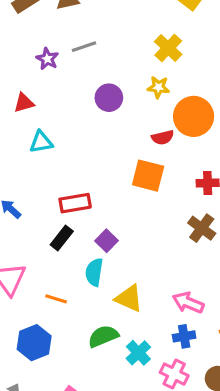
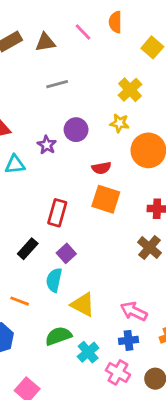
purple star: (47, 59) -> (47, 145), moved
red semicircle: (163, 137) -> (101, 168), moved
red rectangle: (75, 203) -> (57, 213), moved, turned -68

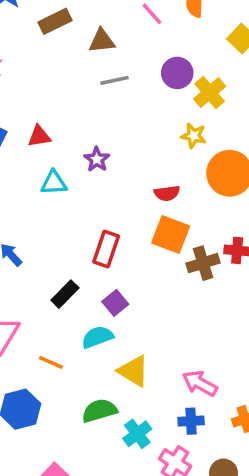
brown triangle: (45, 42) -> (102, 41), moved
purple circle: (76, 130) -> (177, 73), moved
brown cross: (150, 248) -> (203, 263), moved, turned 30
cyan semicircle: (54, 280) -> (97, 337), turned 55

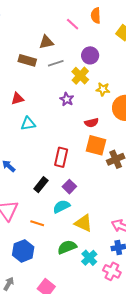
brown rectangle: (55, 21) -> (27, 60), moved, turned 48
yellow cross: (210, 93) -> (80, 76), moved
purple star: (97, 159) -> (67, 99), moved

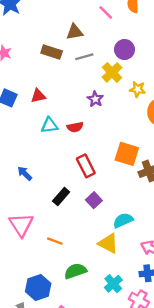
red semicircle: (91, 123) -> (75, 127), moved
red rectangle: (61, 157) -> (86, 166), turned -42
cyan semicircle: (61, 206) -> (123, 220), moved
green semicircle: (67, 247) -> (75, 271), moved
blue hexagon: (23, 251) -> (38, 287), moved

